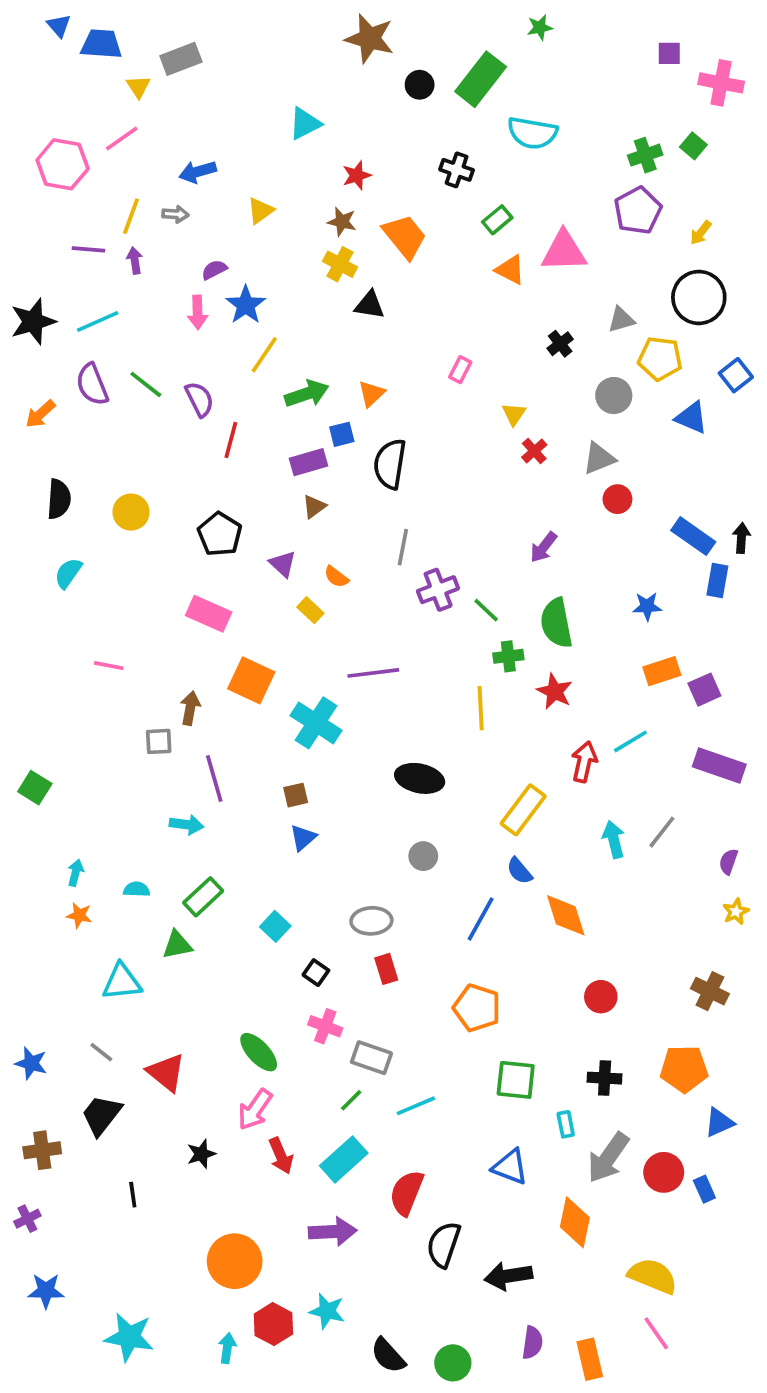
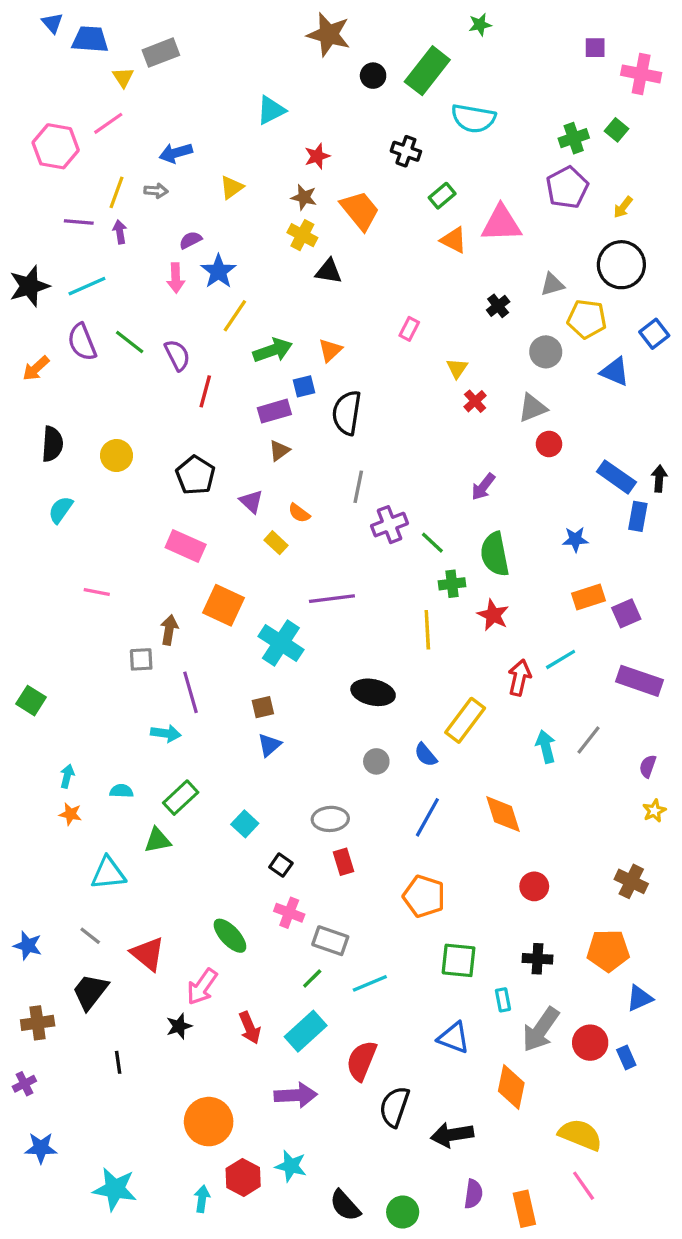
blue semicircle: (519, 871) -> (426, 755), moved
pink arrow: (255, 1110) -> (202, 987), moved

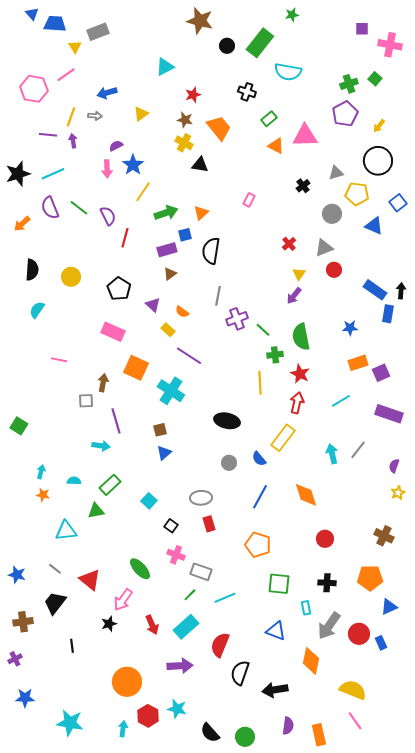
yellow triangle: (457, 368) -> (299, 274), moved
purple line: (332, 599) -> (189, 356), moved, turned 40
red arrow: (519, 678) -> (297, 403), moved

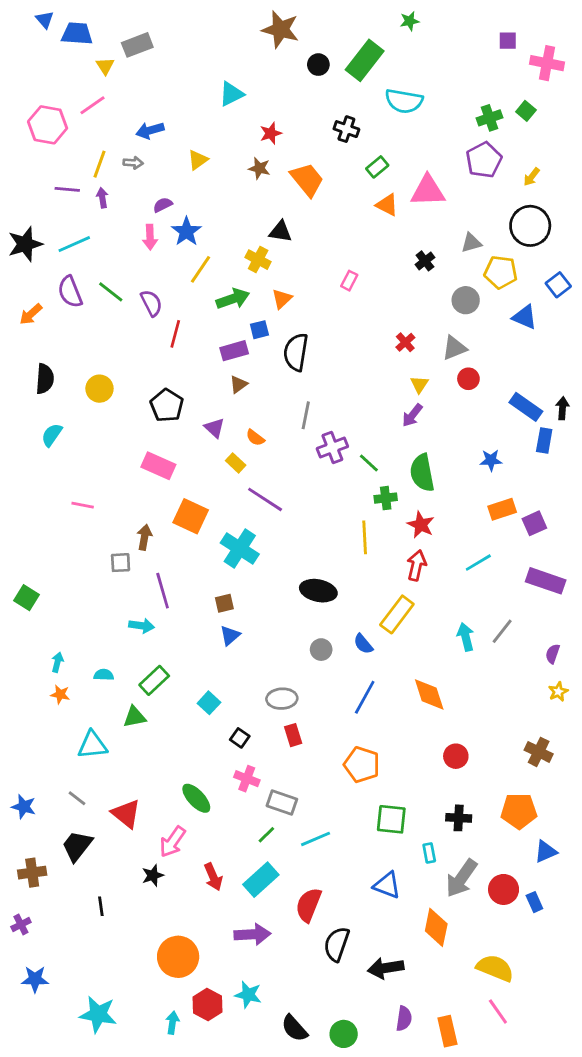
yellow cross: (184, 143) -> (258, 260), moved

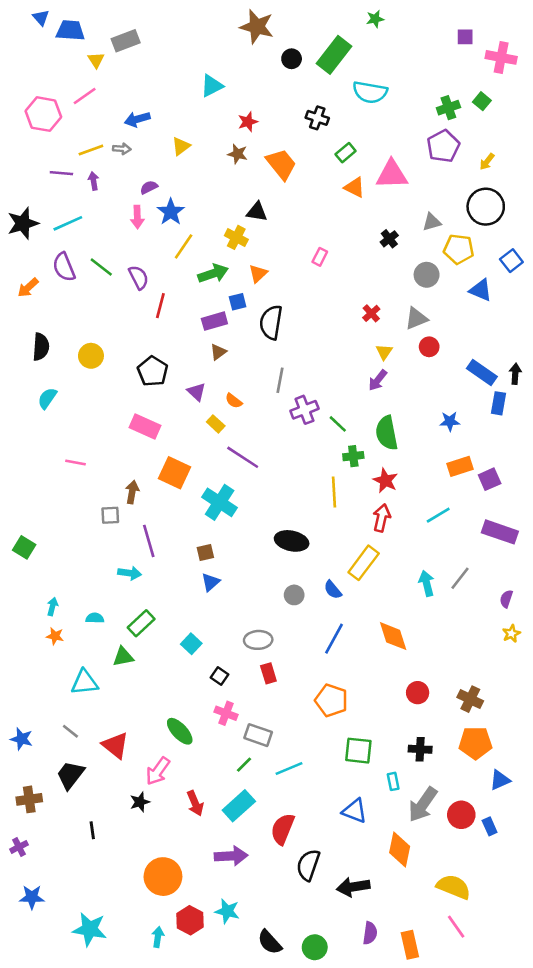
yellow line: (99, 164) -> (91, 150), turned 50
brown cross: (539, 752) -> (470, 699), moved

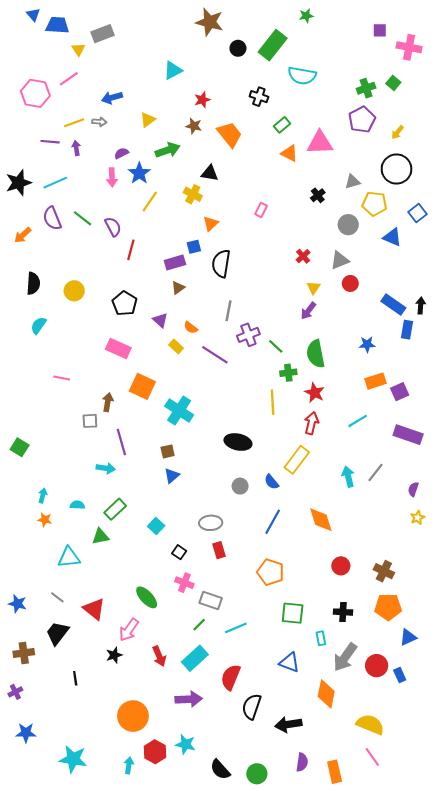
green arrow: (213, 273) -> (168, 150), moved
purple line: (243, 457) -> (215, 355), moved

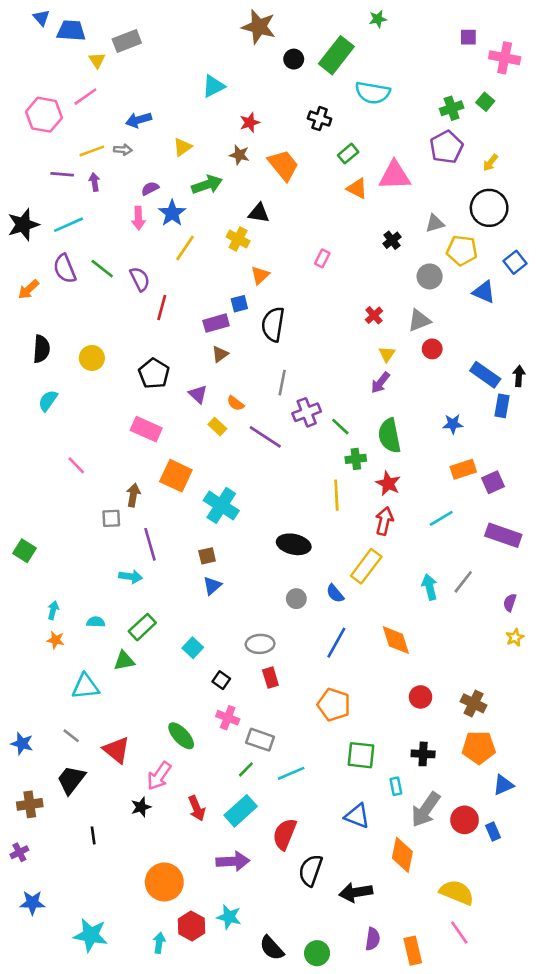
pink line: (62, 378) -> (76, 465), turned 35

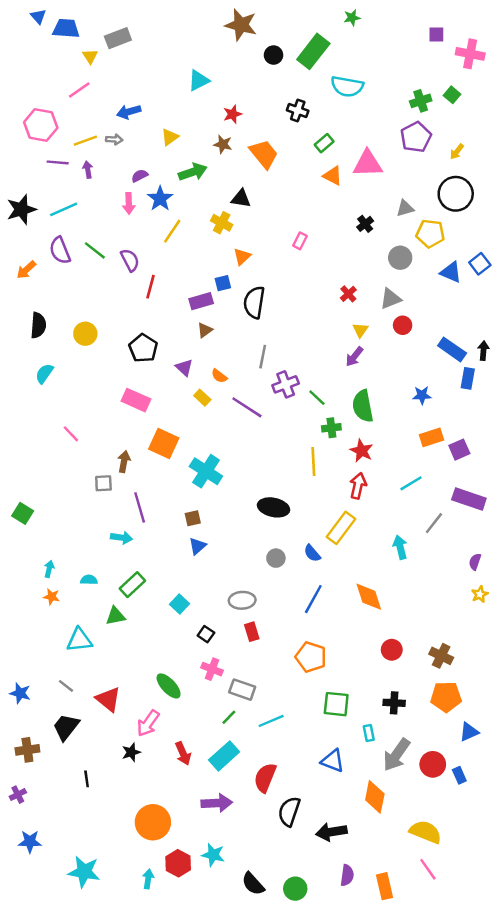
pink hexagon: (44, 115) -> (41, 125), moved
blue square: (515, 262) -> (480, 264), moved
gray line: (463, 582) -> (434, 523), moved

